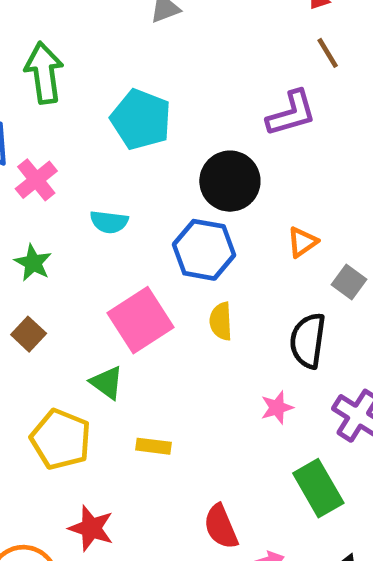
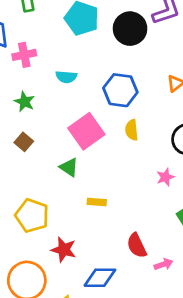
pink cross: (36, 180) -> (24, 55), turned 30
black circle: (230, 181) -> (130, 29), moved
yellow pentagon: (61, 439) -> (32, 216), moved

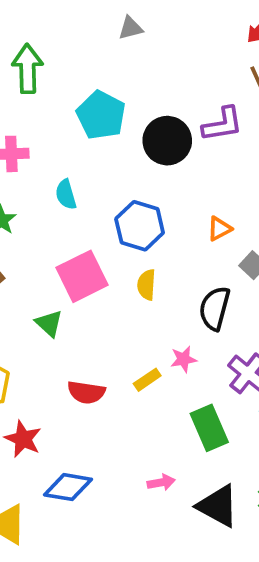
cyan semicircle: (66, 77) -> (66, 194), turned 60
yellow rectangle: (97, 202) -> (147, 380), moved, turned -48
red semicircle: (137, 246) -> (86, 392), moved, turned -65

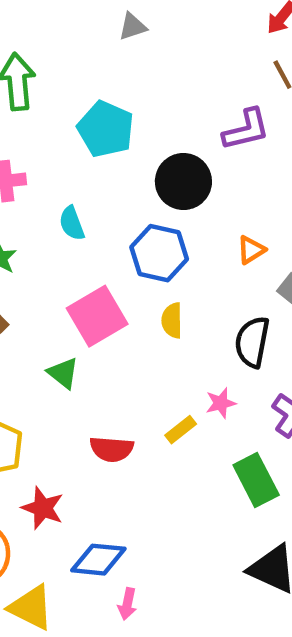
black circle: (167, 141) -> (183, 182), moved
pink arrow: (161, 482) -> (127, 604), moved, turned 116

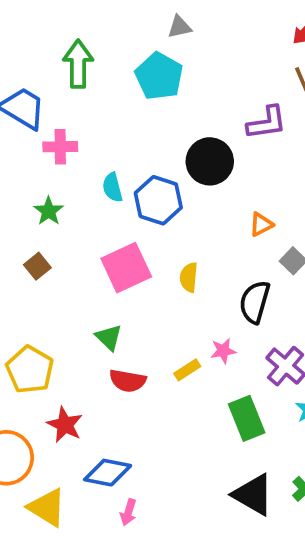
cyan pentagon: (106, 129) -> (159, 76), moved
blue hexagon: (159, 253) -> (158, 200), moved
green triangle: (63, 373) -> (109, 337), moved

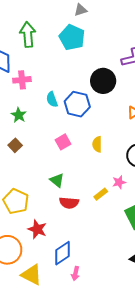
pink square: (126, 268) -> (63, 142), size x0.6
blue diamond: (108, 473) -> (62, 253), turned -40

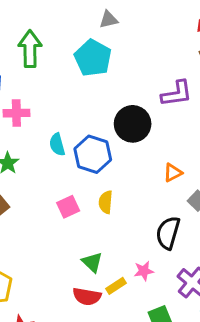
yellow semicircle: (97, 144) -> (106, 202), moved
green triangle: (57, 180) -> (92, 262), moved
red semicircle: (69, 203) -> (87, 296), moved

